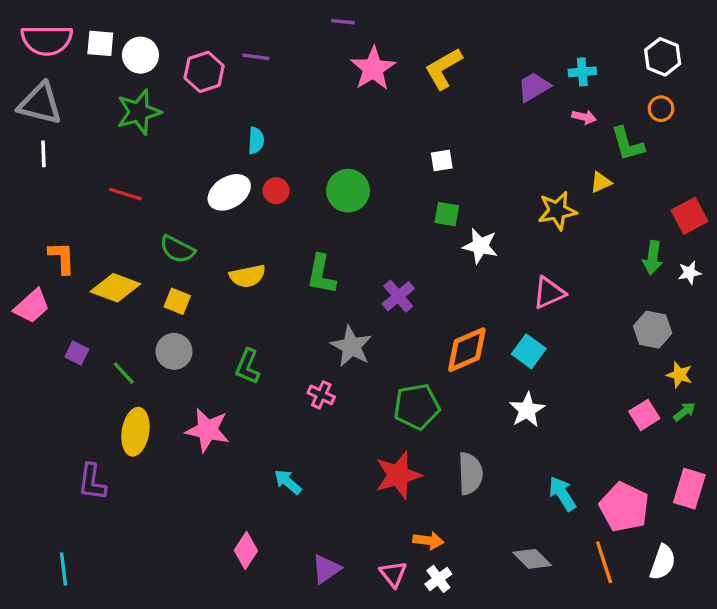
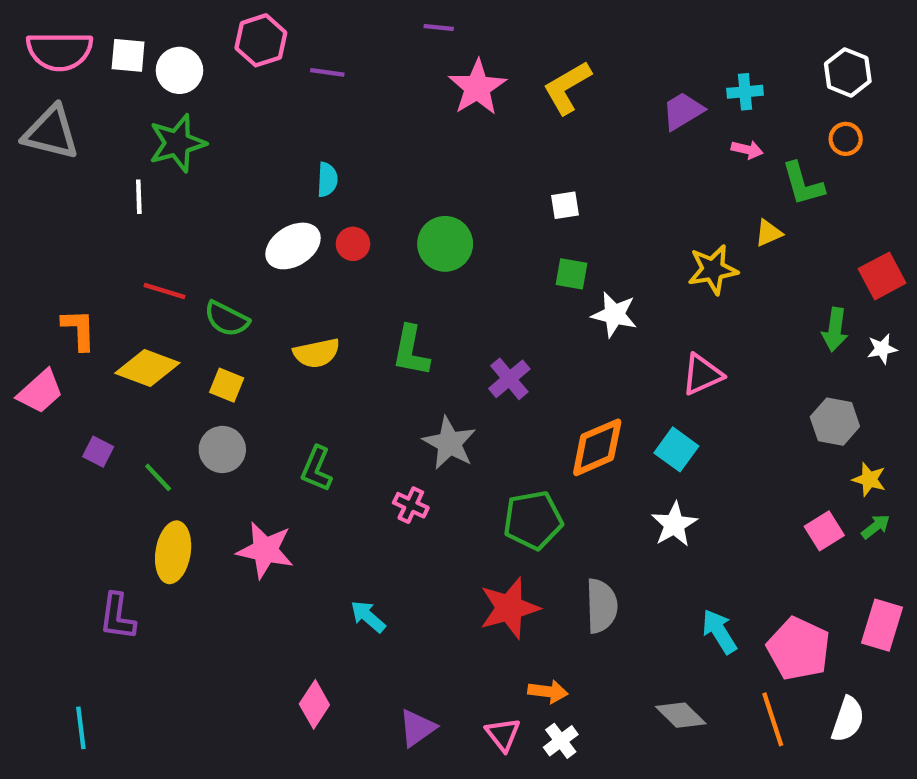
pink hexagon: (204, 72) -> (261, 40), moved
white line: (43, 154) -> (139, 197), moved
red line: (125, 194) -> (164, 291), moved

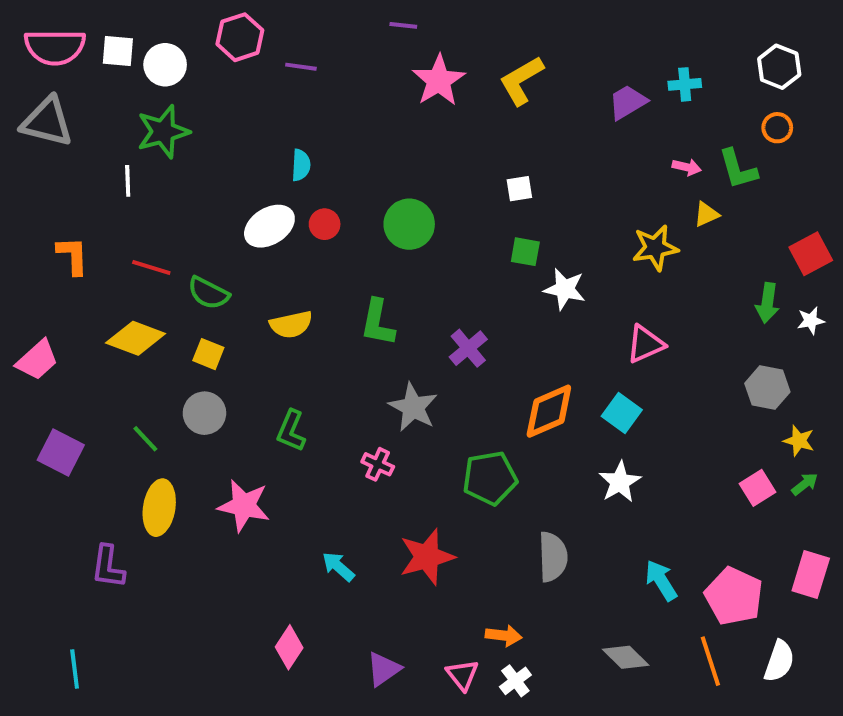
pink arrow: (747, 150) -> (687, 167), moved
orange L-shape: (79, 330) -> (73, 256), moved
purple square: (98, 452) -> (61, 452), moved, size x1.6
red star: (509, 608) -> (427, 557), moved

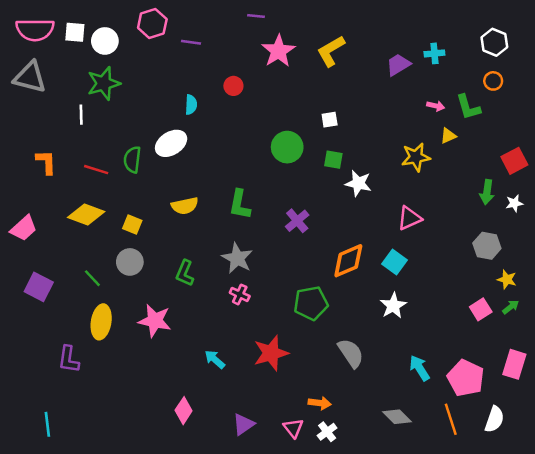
red circle: (325, 224) -> (233, 86), moved
green circle: (409, 224) -> (287, 147), moved
green semicircle: (208, 293) -> (132, 160), moved, turned 70
gray star: (413, 407) -> (237, 258), moved
gray semicircle: (553, 557) -> (351, 353), turned -32

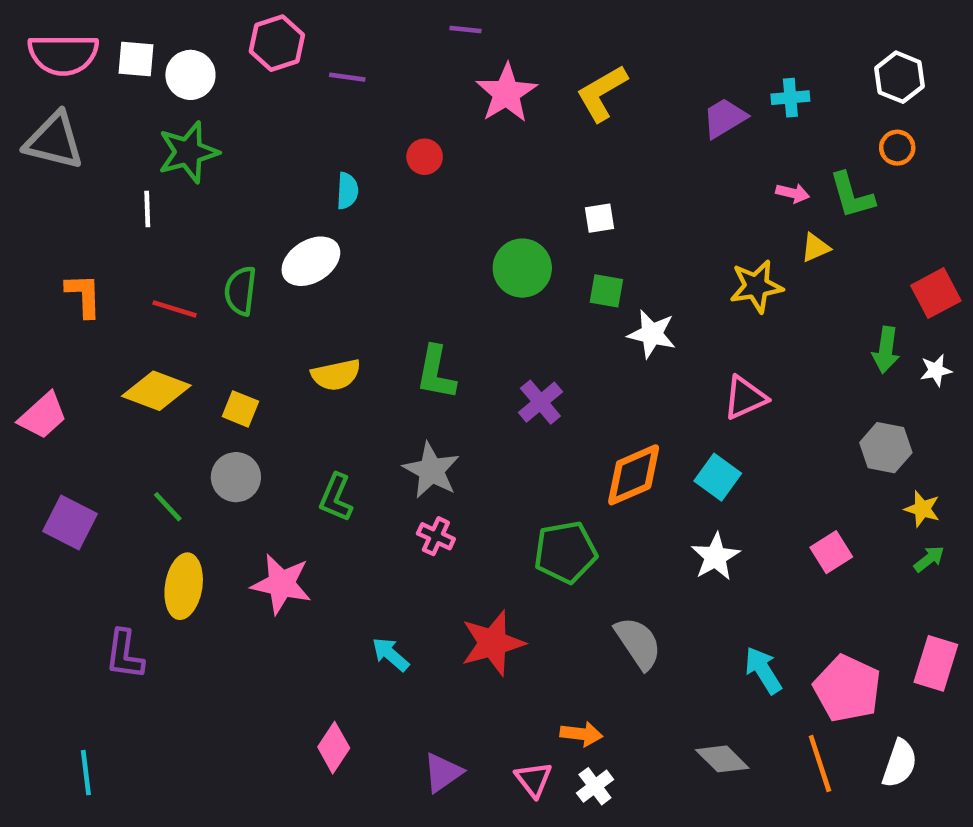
pink square: (481, 309) -> (831, 552), moved

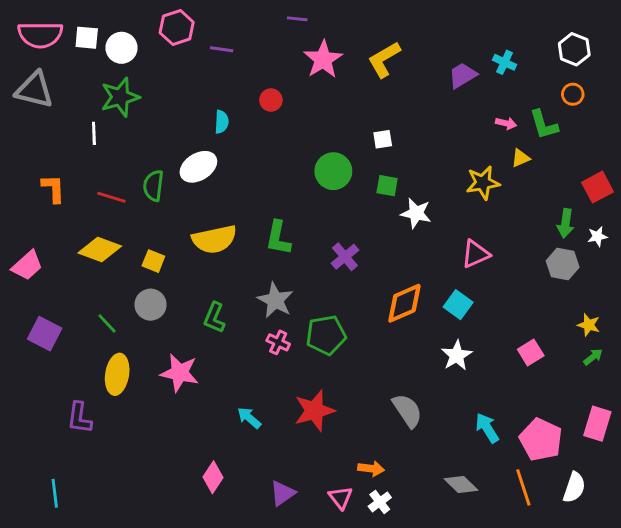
cyan cross: (790, 98) -> (505, 62), turned 30
yellow semicircle: (336, 375) -> (214, 239), size x1.4
gray hexagon: (886, 448) -> (563, 264), moved
green pentagon: (565, 552) -> (326, 335), moved

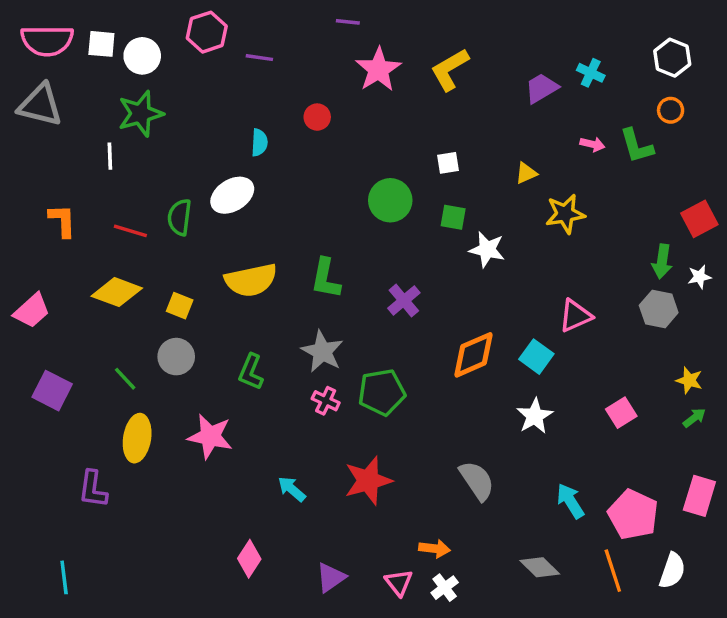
yellow triangle: (521, 158) -> (526, 173), moved
pink triangle: (476, 254) -> (575, 316), moved

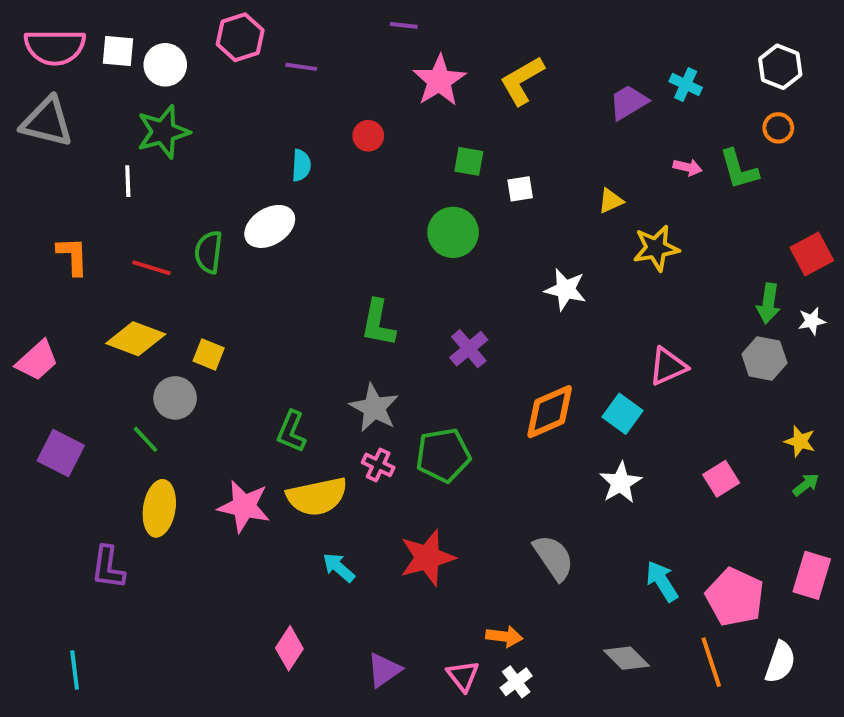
green square: (453, 217) -> (469, 161), moved
yellow semicircle: (251, 280) -> (317, 496), moved
gray circle: (176, 357) -> (175, 398), moved

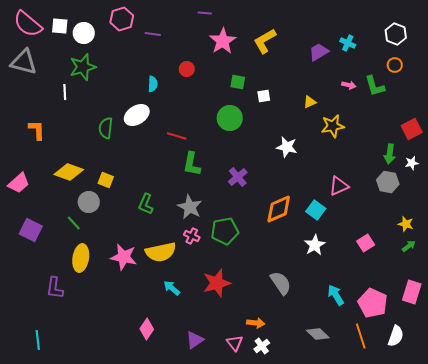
pink semicircle: (55, 47) -> (28, 24), turned 40
red line: (151, 268) -> (177, 136), moved
green L-shape: (291, 431) -> (146, 204), moved

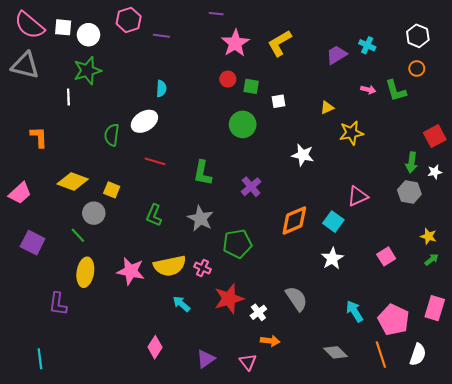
red circle: (187, 69) -> (228, 79), moved
red line: (177, 136) -> (155, 161), moved
pink cross: (192, 236) -> (203, 268), moved
white cross: (262, 346) -> (258, 312), moved

